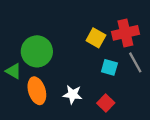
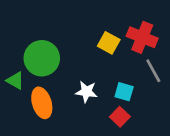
red cross: (125, 33) -> (142, 37), turned 35
cyan square: (109, 67) -> (124, 92), moved
white star: (73, 94) -> (86, 92), moved

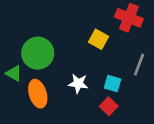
red cross: (142, 37) -> (129, 18), moved
gray line: (153, 71) -> (139, 65), turned 50

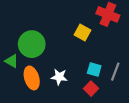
gray line: (139, 65) -> (115, 72), moved
white star: (78, 84) -> (59, 77), moved

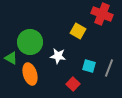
white star: (59, 77) -> (58, 56), moved
red square: (91, 89) -> (73, 84), moved

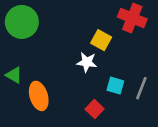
green circle: (30, 42) -> (22, 22), moved
white star: (58, 56) -> (87, 62), moved

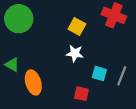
yellow square: (101, 40) -> (77, 27), moved
red square: (95, 109) -> (81, 94), turned -32

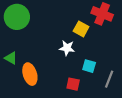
yellow square: (77, 27) -> (81, 29), moved
gray line: (122, 76) -> (109, 79), moved

